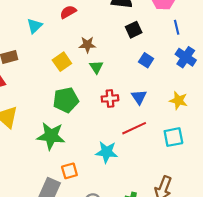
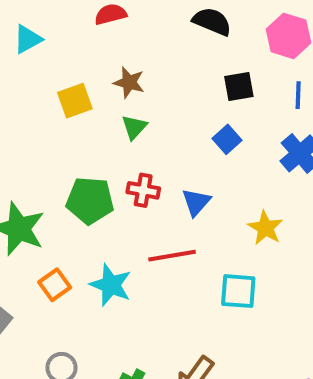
cyan triangle: (35, 26) -> (28, 39), moved
black square: (134, 30) -> (239, 87), moved
green pentagon: (66, 100) -> (90, 200), moved
orange square: (69, 171) -> (55, 285), moved, turned -35

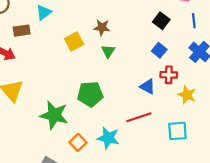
black square: (239, 87) -> (161, 21), turned -35
red cross: (143, 190) -> (169, 75), moved
blue triangle: (196, 202) -> (148, 87), turned -35

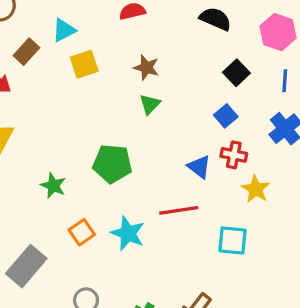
brown rectangle: (22, 31) -> (26, 52), turned -49
yellow square: (74, 42) -> (84, 64), moved
green star: (54, 115) -> (53, 186), size x0.6

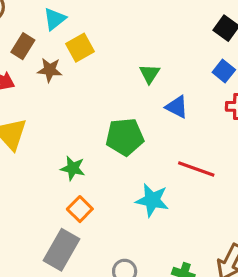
brown star: (146, 68) -> (50, 70), moved
blue triangle: (199, 167) -> (177, 107), moved
red line: (179, 210) -> (196, 169), turned 39
orange square: (82, 232) -> (80, 209), moved

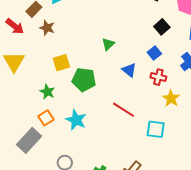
yellow square: (80, 48) -> (61, 63), moved
blue triangle: (177, 107) -> (129, 70), moved
cyan star: (152, 200) -> (76, 120), moved

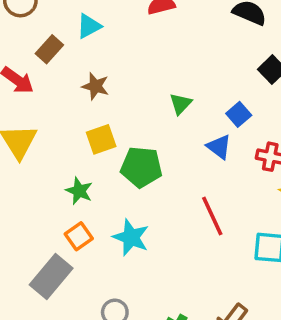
brown star: (47, 28) -> (95, 86), moved
blue square: (154, 53) -> (239, 114), moved
red line: (123, 110) -> (212, 216), turned 35

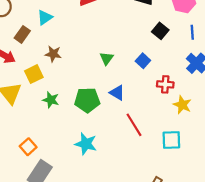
yellow square: (101, 139) -> (34, 74), moved
blue triangle: (219, 147) -> (117, 93), moved
green star: (79, 191) -> (51, 100), moved
orange square: (79, 236) -> (28, 147), moved

